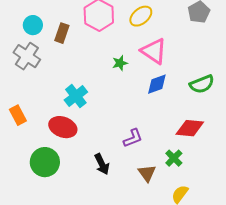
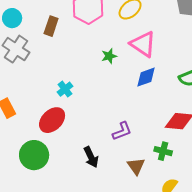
cyan circle: (33, 25) -> (12, 18), moved
cyan cross: (76, 96) -> (65, 89), size x0.7
red ellipse: (63, 127) -> (52, 120), turned -64
green cross: (174, 158) -> (163, 151), turned -30

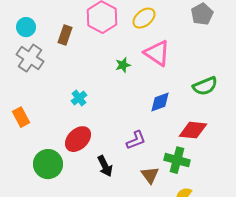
blue diamond: (146, 77) -> (160, 102), moved
red ellipse: (52, 120) -> (78, 139), moved
green cross: (163, 151) -> (177, 160), size x1.4

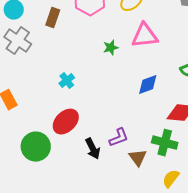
pink triangle: (157, 53) -> (145, 36), turned -40
purple L-shape: (136, 140) -> (119, 138), moved

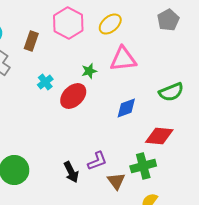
cyan cross: (67, 81) -> (45, 82), moved
red ellipse: (66, 122) -> (73, 96), moved
green cross: (165, 143) -> (143, 166), turned -30

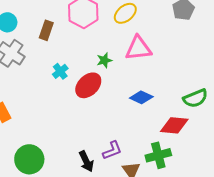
green semicircle: (171, 92) -> (195, 98), moved
blue diamond: (126, 108) -> (141, 97), turned 45

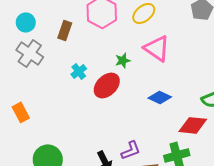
pink triangle: (138, 48) -> (157, 48), turned 40

